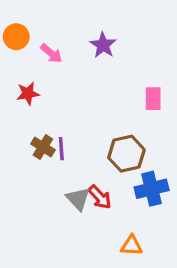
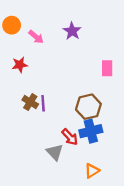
blue cross: (152, 189) -> (91, 131), moved
gray triangle: (78, 199) -> (55, 152), moved
orange triangle: (131, 246) -> (92, 171), turned -35

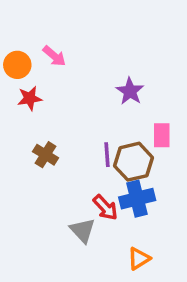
orange circle: (12, 25) -> (17, 65), moved
purple star: (72, 31) -> (130, 91), moved
pink rectangle: (107, 68) -> (162, 135), moved
purple line: (43, 103) -> (107, 155), moved

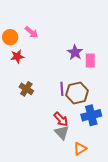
pink rectangle: (162, 135) -> (90, 60), moved
blue cross: (137, 199) -> (91, 115), moved
gray triangle: (82, 230) -> (62, 132), moved

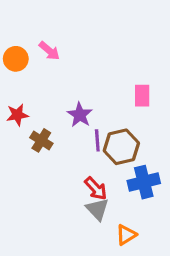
purple star: (75, 52) -> (80, 115), moved
red star: (17, 56) -> (17, 115), moved

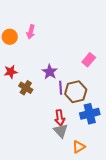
pink arrow: (49, 51) -> (31, 32), turned 64
pink rectangle: (142, 96) -> (89, 60), turned 40
red arrow: (96, 188) -> (60, 118), turned 35

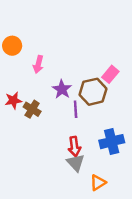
pink arrow: (31, 32) -> (38, 64), moved
red star: (11, 72) -> (13, 100), moved
brown hexagon: (76, 92) -> (93, 92), moved

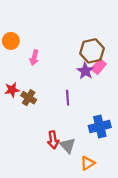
purple star: (62, 89) -> (85, 71), moved
brown hexagon: (93, 92) -> (92, 51), moved
red arrow: (74, 146) -> (53, 140), moved

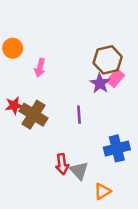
brown cross: (29, 98) -> (33, 115), size x1.5

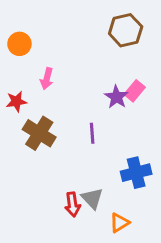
orange circle: (13, 48) -> (19, 44), moved
brown hexagon: (108, 60) -> (126, 30), moved
red star: (14, 105) -> (16, 101), moved
red arrow: (62, 164) -> (72, 204), moved

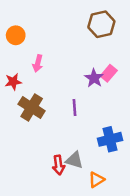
gray triangle: (92, 198) -> (74, 160), turned -30

